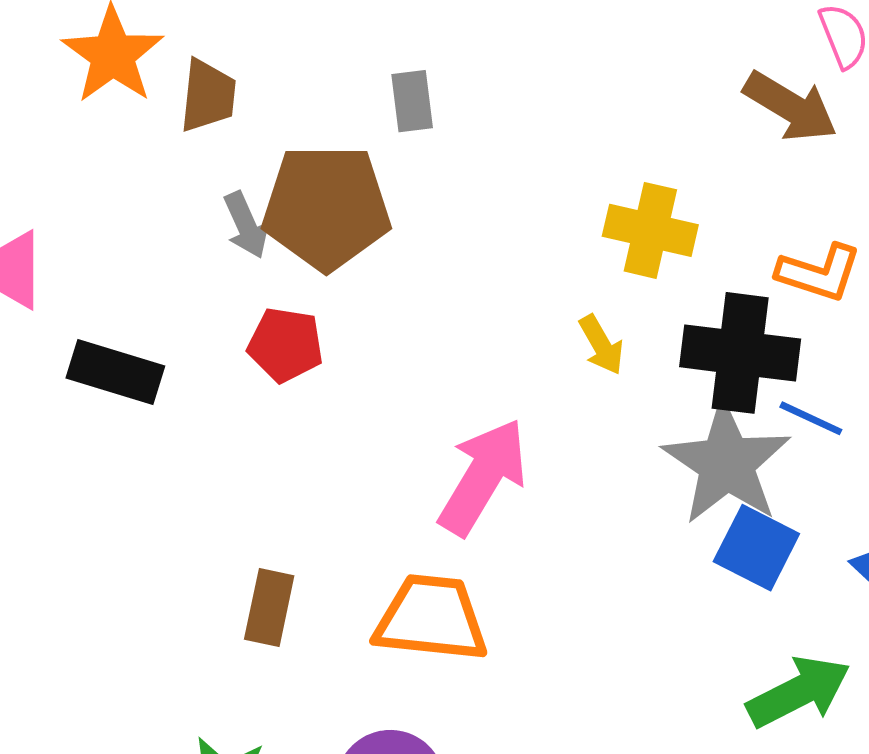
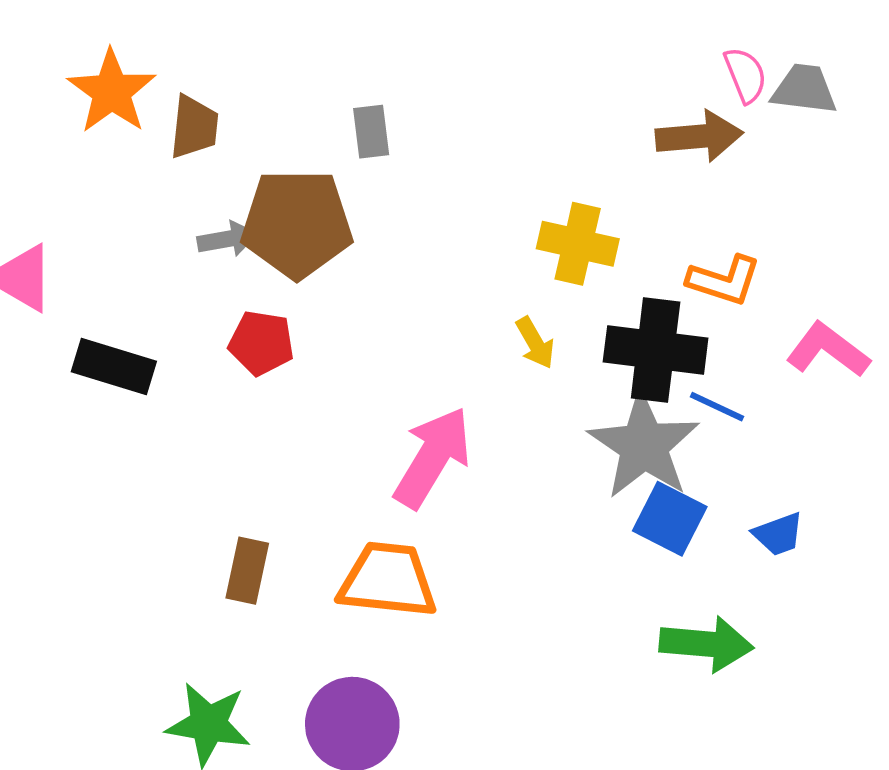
brown arrow: (790, 107) -> (699, 136), turned -36
gray arrow: (246, 225) -> (227, 239), turned -76
green arrow: (799, 692) -> (706, 644), turned 32

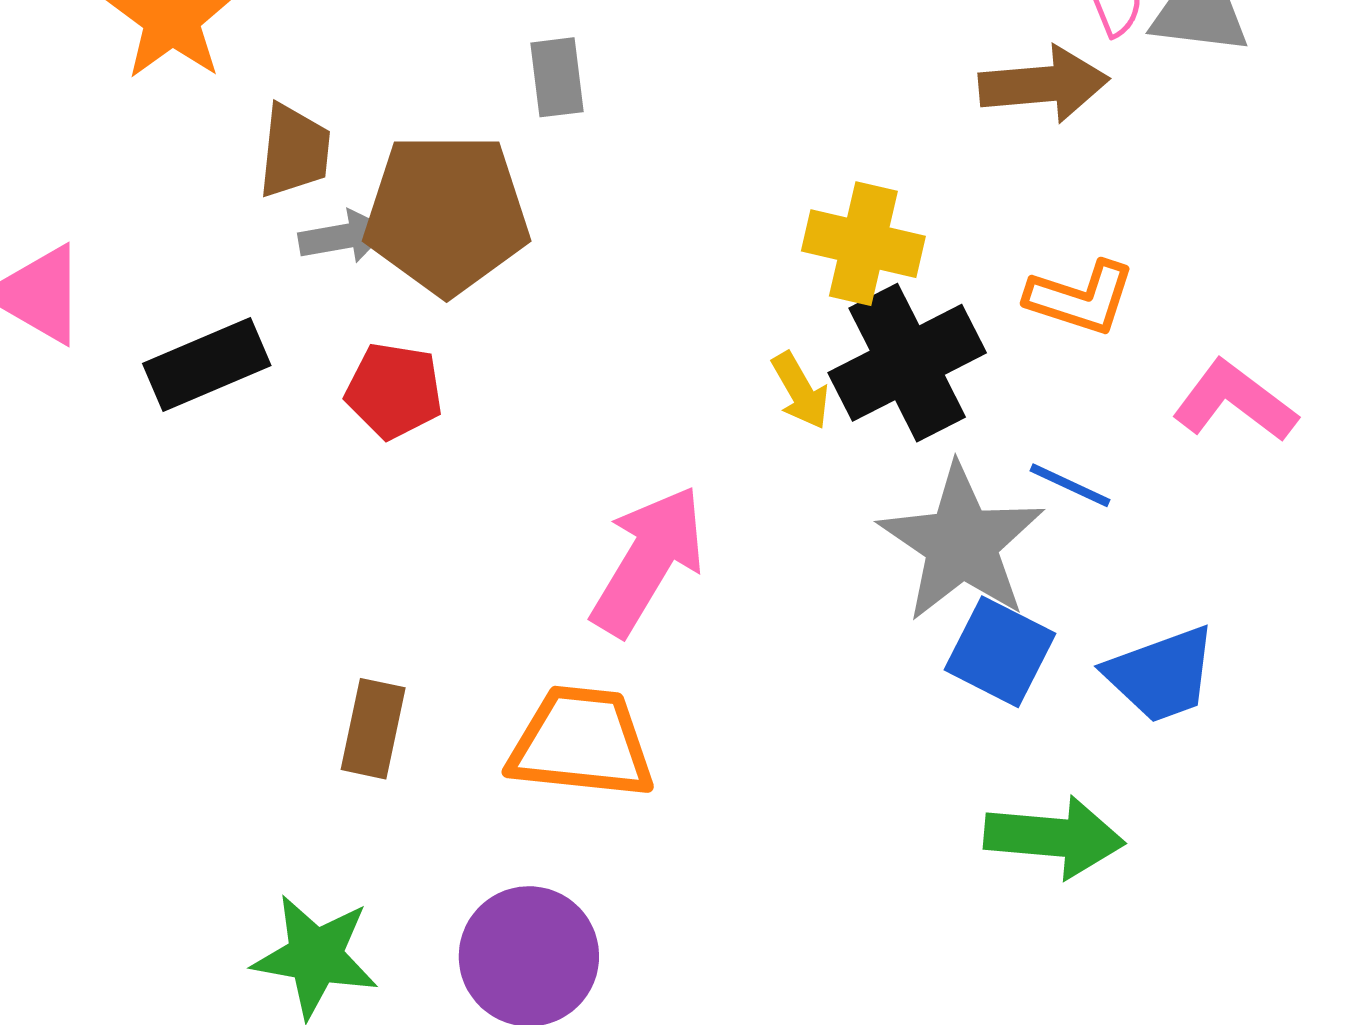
brown trapezoid: (194, 127) -> (294, 151), moved
black cross: (656, 350) -> (907, 363), moved, turned -34
black rectangle: (114, 366) -> (207, 364), moved, turned -40
blue trapezoid: (778, 534) -> (1161, 674), size x1.5

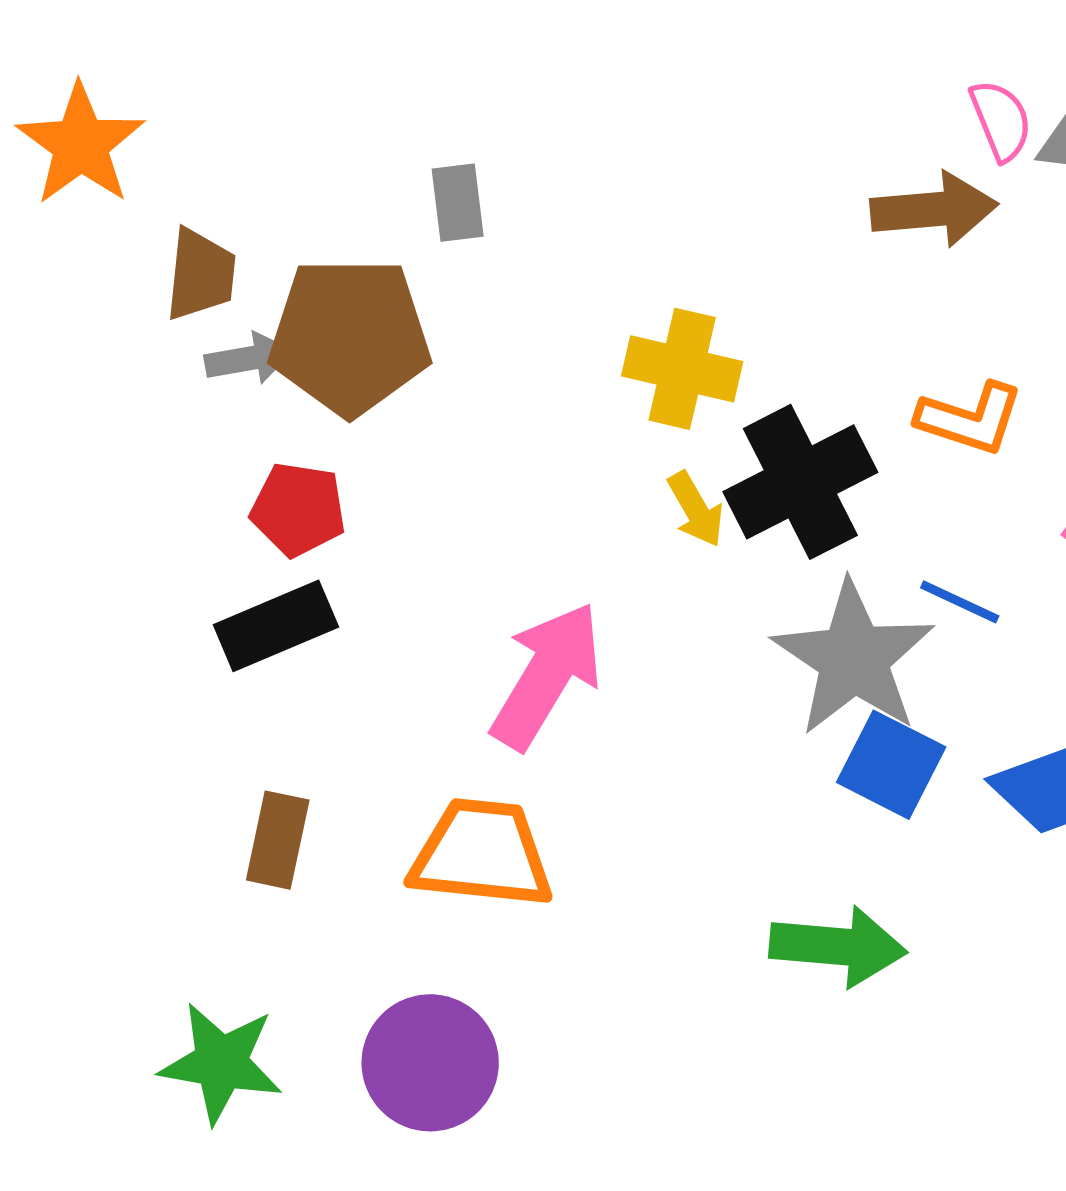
yellow cross: (863, 244) -> (682, 369), moved
black rectangle: (207, 364) -> (276, 626), moved
green arrow: (1054, 837) -> (838, 946), moved

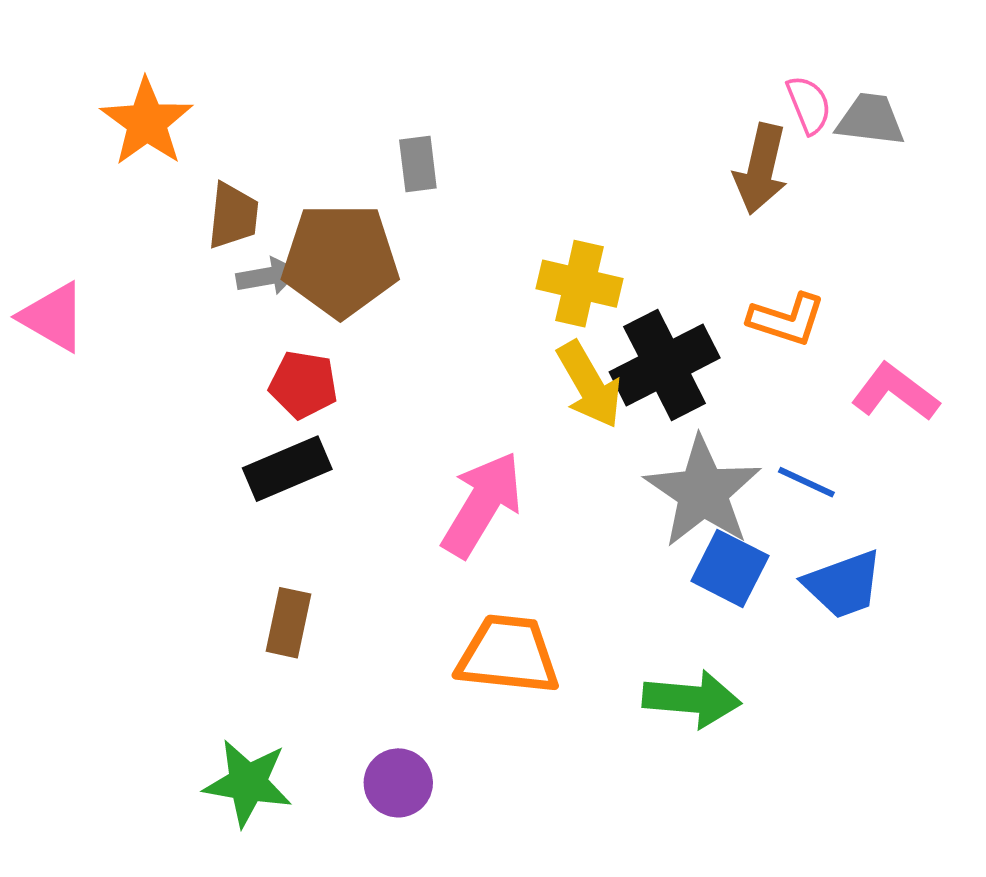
brown arrow: (934, 209) -> (761, 169), turned 108
yellow arrow: (696, 509) -> (589, 385), size x1.6
blue line: (960, 602) -> (806, 482), moved
orange trapezoid: (482, 854) -> (508, 655), moved
purple circle: (430, 1063) -> (398, 783), size x0.7

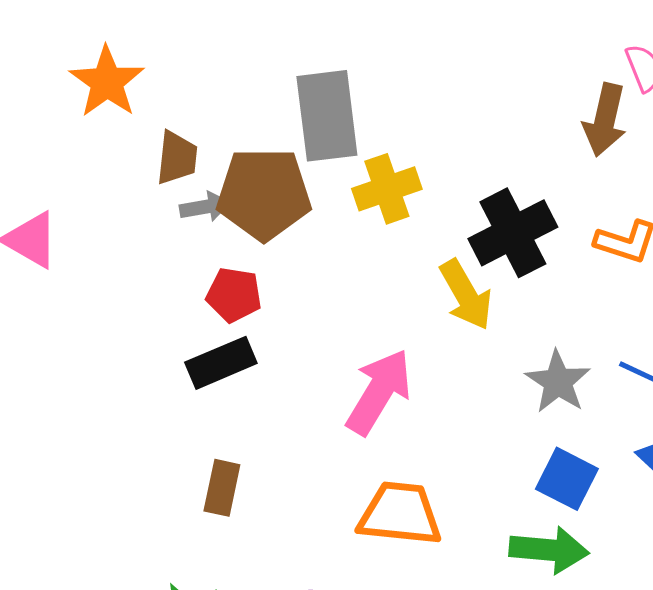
gray rectangle: (418, 164) -> (327, 116), size x2.0
yellow cross: (580, 284) -> (387, 189), moved, turned -32
black cross: (665, 365) -> (513, 233), moved
gray star: (703, 492) -> (558, 382), size x0.7
blue square: (730, 568) -> (567, 479), moved

